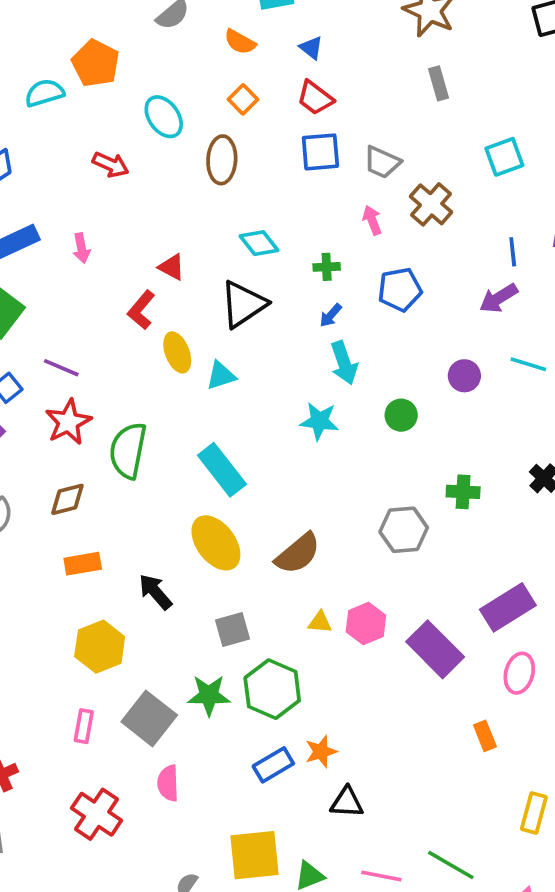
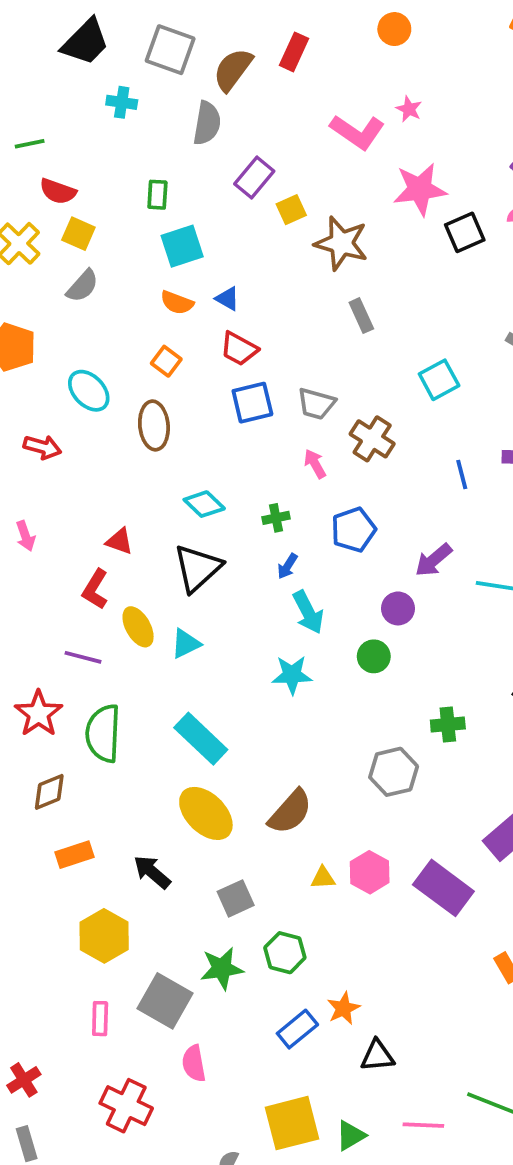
orange semicircle: (240, 42) -> (177, 303), moved
purple arrow: (498, 298) -> (433, 560), moved
purple line: (61, 368) -> (83, 657), moved
purple circle: (464, 376) -> (398, 608), moved
green hexagon: (272, 689) -> (285, 953), size x0.7

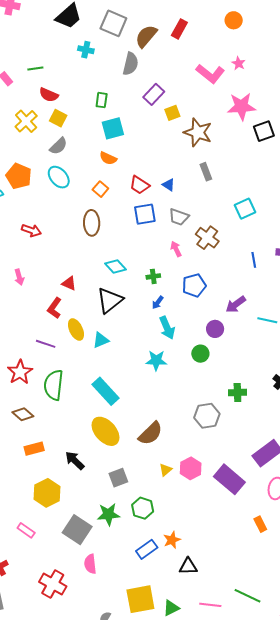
blue triangle: (227, 299) -> (169, 185), moved
cyan ellipse: (89, 391) -> (59, 177), moved
brown diamond: (49, 792) -> (23, 414), turned 60
yellow triangle: (323, 878) -> (166, 470), turned -40
pink rectangle: (100, 1019) -> (26, 530), moved, turned -60

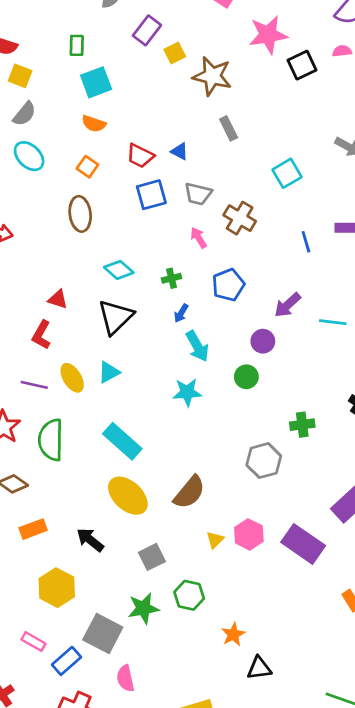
yellow ellipse: (76, 330) -> (72, 378), moved
blue rectangle: (147, 549) -> (67, 661), moved

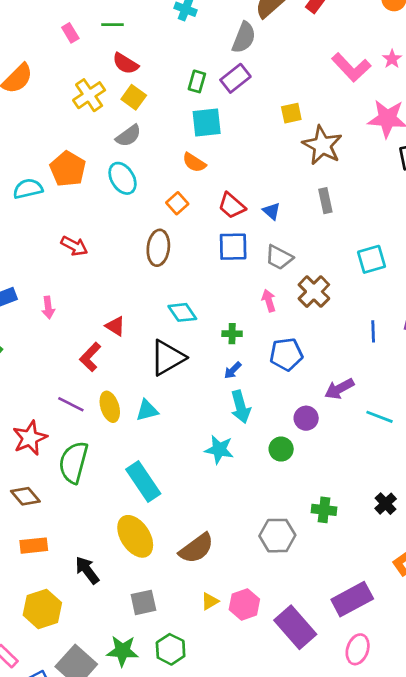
purple rectangle: (147, 30) -> (235, 78), moved

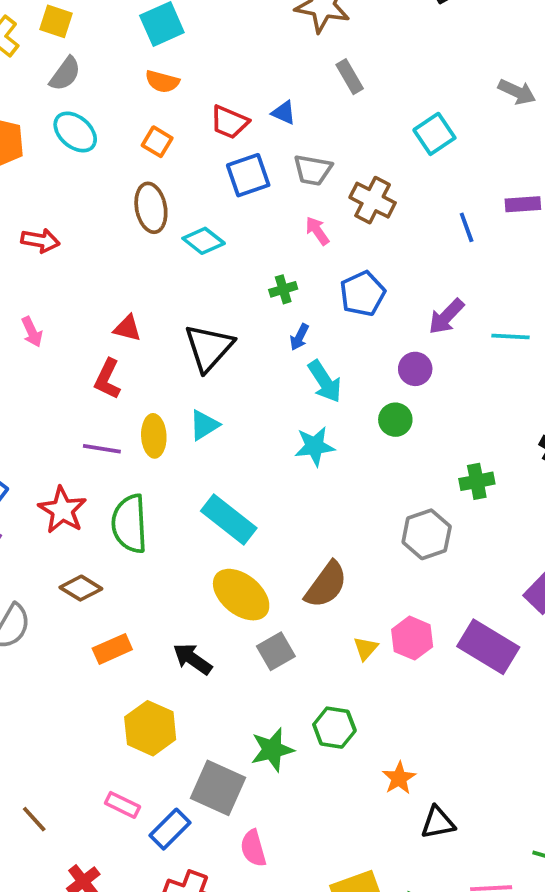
cyan diamond: (182, 312) -> (204, 241), moved
yellow ellipse: (110, 407) -> (154, 436), turned 32
gray square: (143, 602) -> (276, 651), moved

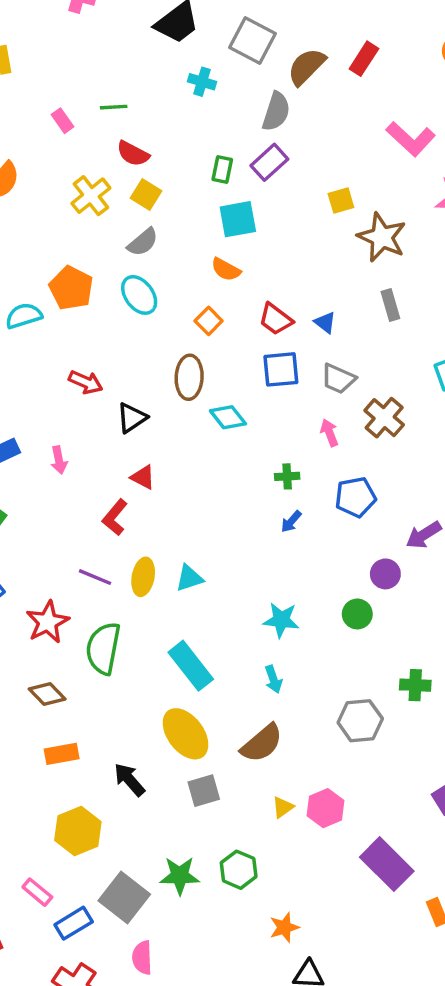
black triangle: (209, 348) -> (132, 418), moved, size x0.7
cyan arrow: (325, 381) -> (273, 679), moved, size x0.7
purple rectangle: (488, 647) -> (387, 864), moved

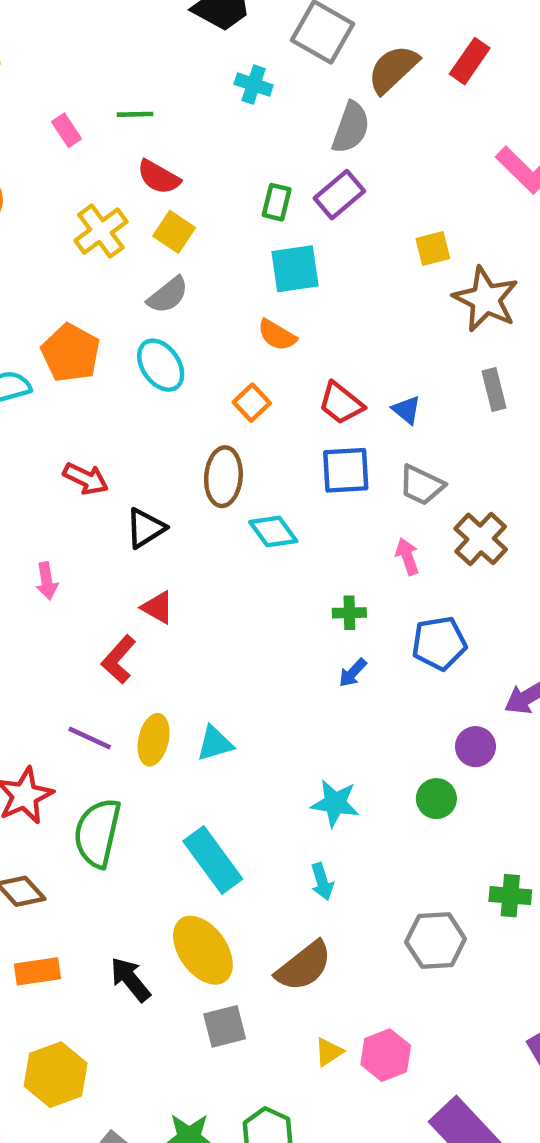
black arrow: (129, 780) -> (130, 979), moved

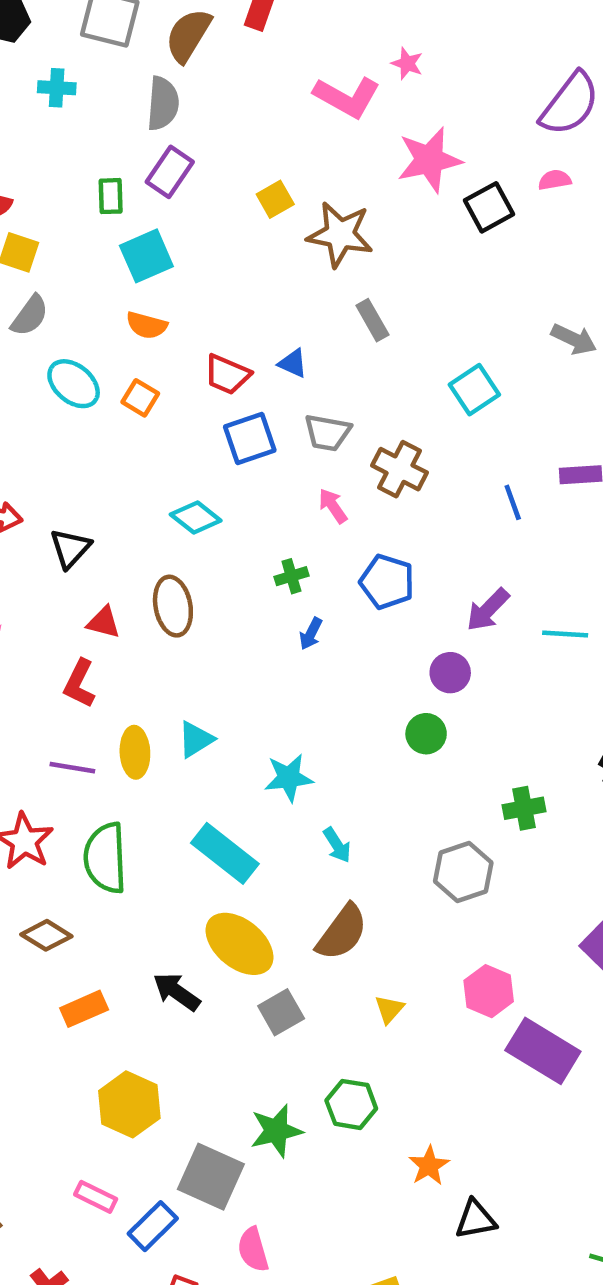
cyan ellipse: (161, 365) -> (74, 384), moved
brown ellipse: (223, 477) -> (173, 606), moved
blue pentagon: (439, 643) -> (387, 582), turned -30
cyan star: (335, 803) -> (289, 778), moved
pink hexagon: (386, 1055) -> (489, 991), moved

